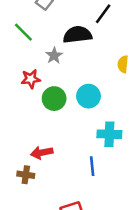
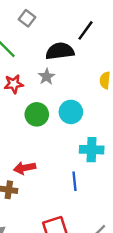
gray star: (54, 56) -> (47, 77), moved
red star: (31, 79) -> (14, 84), moved

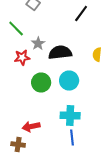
black semicircle: (60, 51) -> (60, 52), moved
gray star: (47, 77) -> (38, 44), moved
cyan cross: (92, 150) -> (70, 116), moved

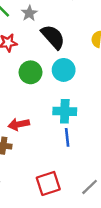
gray star: (38, 44) -> (29, 13), moved
black semicircle: (60, 52) -> (53, 37), turned 55

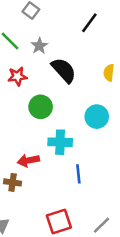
cyan circle: (64, 70) -> (97, 117), moved
cyan cross: (65, 111) -> (60, 142), moved

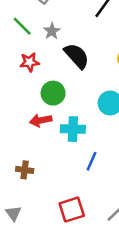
red arrow: (28, 160) -> (41, 120), moved
blue line: (78, 174) -> (91, 161), turned 30

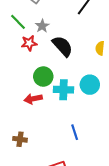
red star: (30, 62) -> (29, 43), moved
cyan cross: (73, 129) -> (64, 90), moved
blue line: (91, 161) -> (75, 132), turned -42

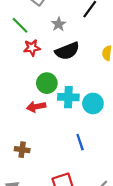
gray star: (42, 26) -> (59, 24), moved
black semicircle: (62, 46) -> (67, 51), turned 110
cyan circle: (90, 85) -> (93, 103), moved

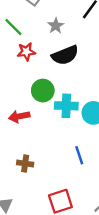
red arrow: (36, 107) -> (19, 116), moved
brown cross: (22, 150) -> (25, 163), moved

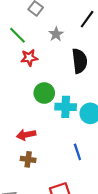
black semicircle: (65, 55) -> (80, 61), moved, turned -75
red arrow: (19, 116) -> (26, 135), moved

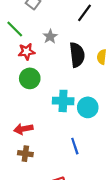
gray star: (56, 34) -> (50, 37), moved
green circle: (44, 93) -> (30, 78), moved

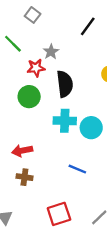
red star: (27, 52) -> (36, 68), moved
black semicircle: (77, 55) -> (65, 84), moved
blue line: (75, 146) -> (77, 169), turned -49

